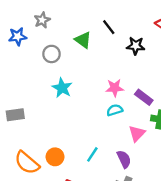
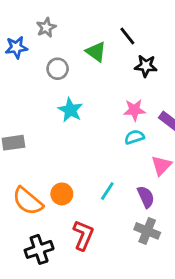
black star: (136, 46) -> (146, 66), moved

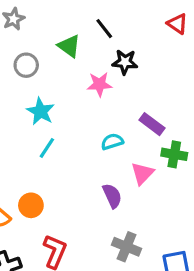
pink star: (134, 110) -> (99, 84), moved
cyan line: (107, 191) -> (47, 148), moved
purple semicircle: (146, 197) -> (112, 196), moved

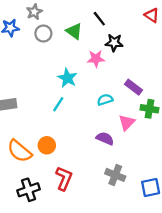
gray circle: (26, 65) -> (43, 34), moved
cyan star: (40, 111) -> (67, 78), moved
purple semicircle: (112, 196) -> (105, 138), turned -42

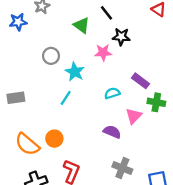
gray circle: (43, 34) -> (51, 56), moved

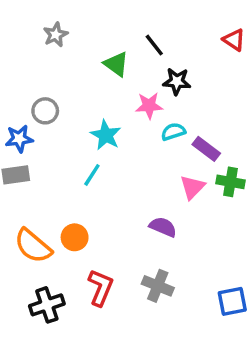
blue star: (18, 22) -> (19, 139), moved
gray circle: (51, 56) -> (45, 111), moved
cyan semicircle: (112, 93) -> (173, 132), moved
pink triangle: (134, 116) -> (192, 187), moved
gray cross: (122, 168) -> (158, 286), moved

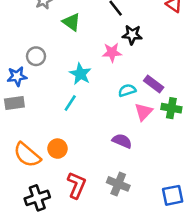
green triangle: (116, 64) -> (71, 22), moved
cyan semicircle: (173, 132) -> (127, 90), moved

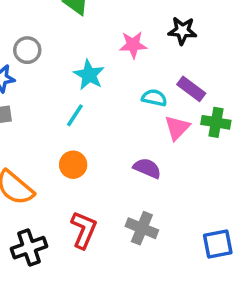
black star: (132, 35) -> (182, 31), moved
cyan semicircle: (127, 90) -> (154, 98), turned 30
orange circle: (58, 149) -> (73, 165), moved

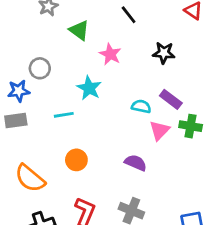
pink star: (133, 45) -> (110, 54), moved, turned 30
cyan line: (75, 115) -> (64, 115), moved, turned 48

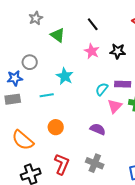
pink star: (110, 54) -> (92, 51), moved
purple rectangle: (171, 99) -> (123, 84), turned -35
cyan semicircle: (141, 106) -> (102, 89), turned -64

